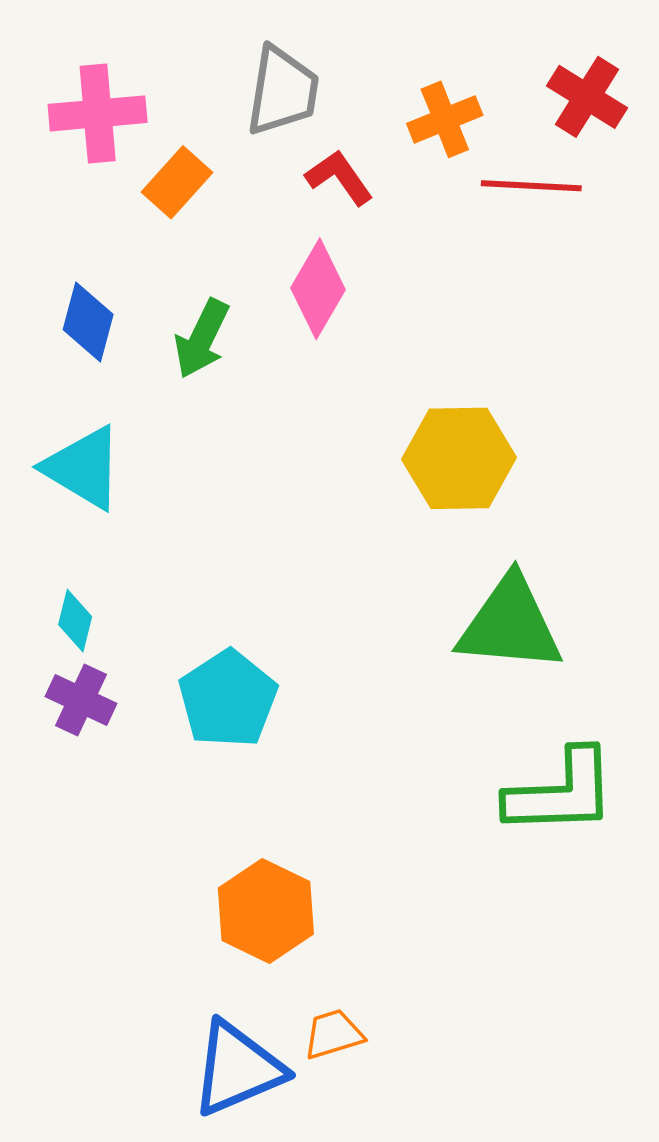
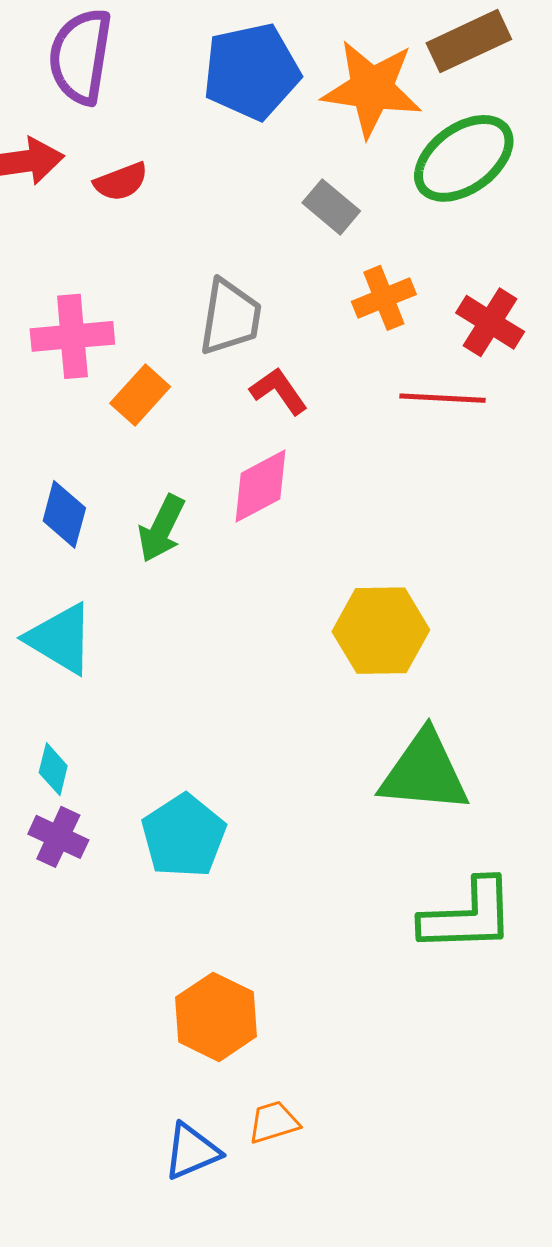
orange cross: (445, 119) -> (384, 298), moved
pink diamond: (318, 289) -> (261, 486), turned 32
blue triangle: (237, 1069) -> (192, 1151), size x0.7

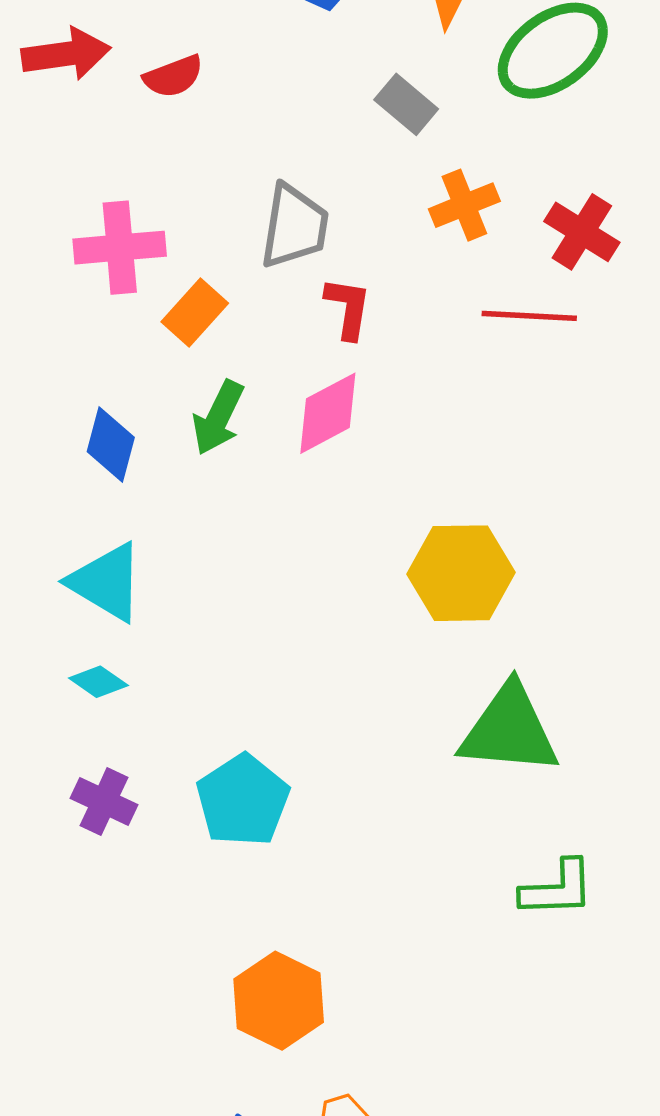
red L-shape: (279, 391) -> (348, 308), turned 44
green arrow: (161, 529) -> (218, 418), moved
cyan diamond: (53, 769) -> (98, 682), moved, turned -69
green L-shape: (468, 916) -> (557, 889), size x0.7

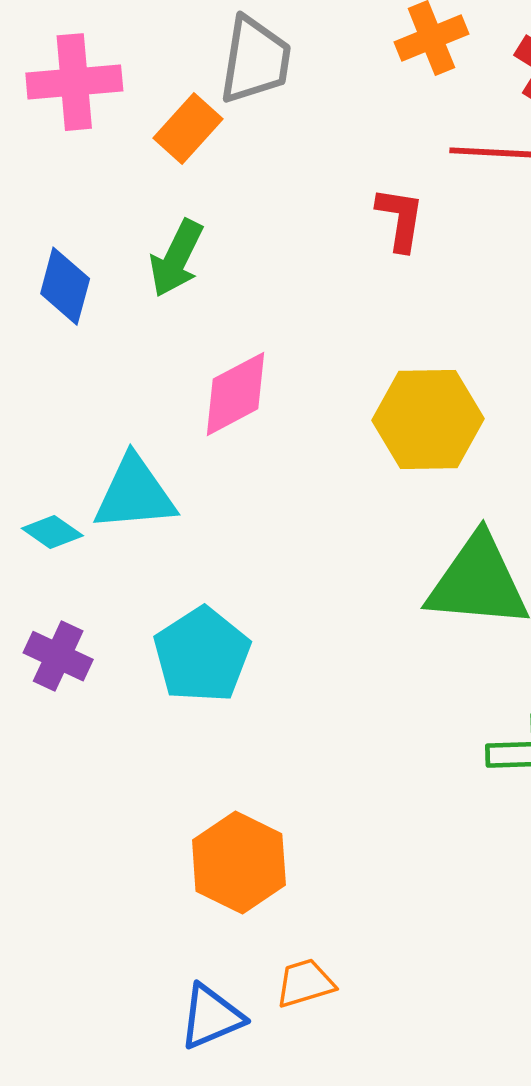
red L-shape: (348, 308) -> (400, 219), moved
orange rectangle: (195, 312) -> (188, 128), moved
pink diamond: (328, 413) -> (236, 394), moved
cyan triangle: (106, 582) -> (135, 494), moved, turned -36

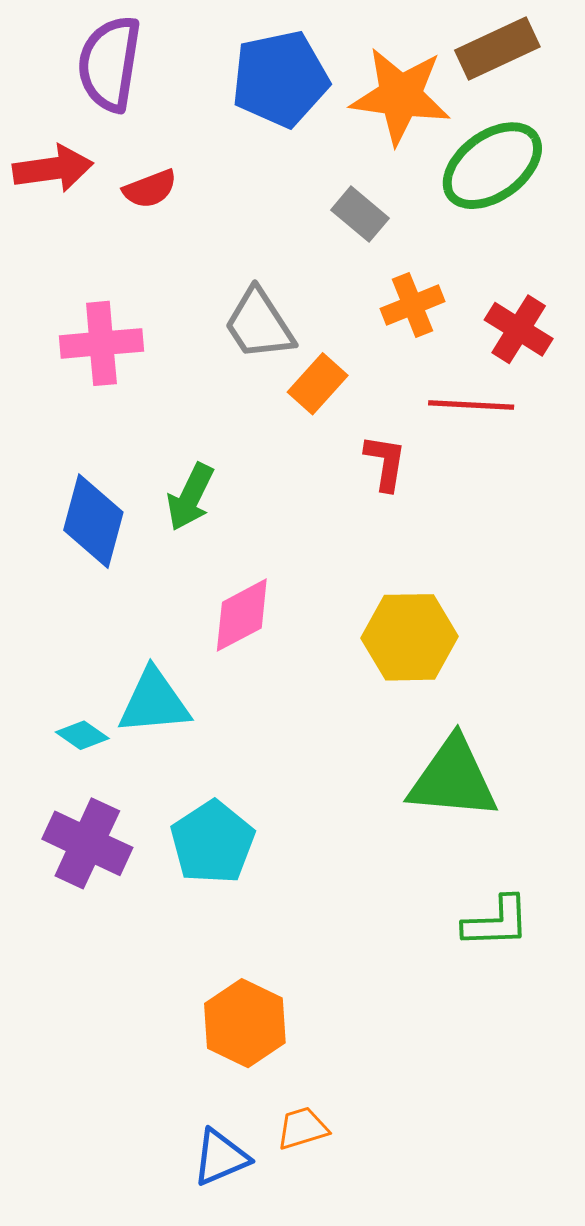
gray trapezoid: (255, 60) -> (259, 324), turned 138
orange rectangle: (188, 128) -> (318, 384), moved
blue diamond: (65, 286) -> (93, 521), size x1.4
purple cross: (58, 656) -> (87, 843), size x1.5

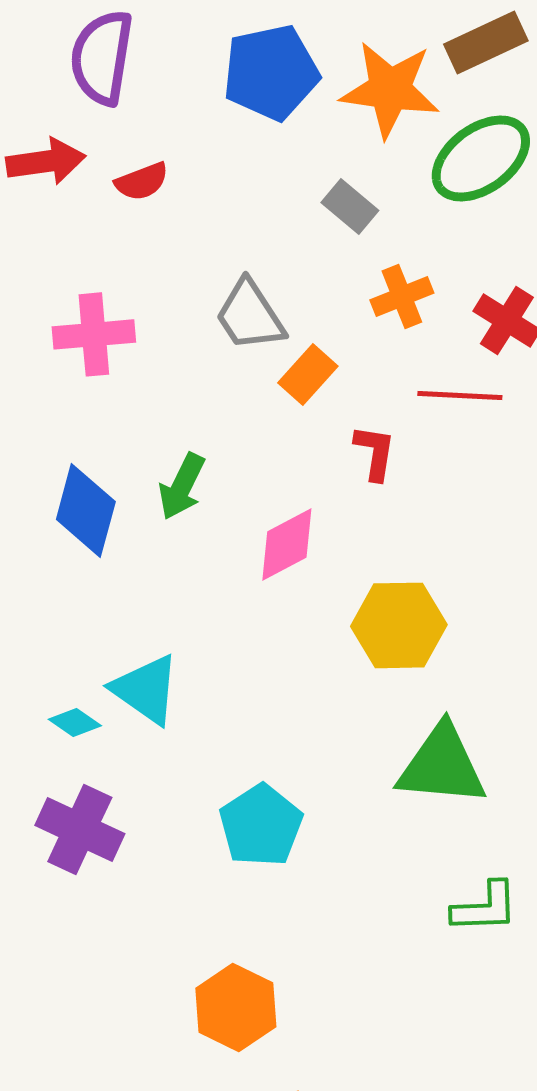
pink diamond: (242, 615) -> (287, 544), moved
cyan triangle: (154, 702) -> (146, 689), turned 40
cyan pentagon: (213, 842) -> (261, 825), moved

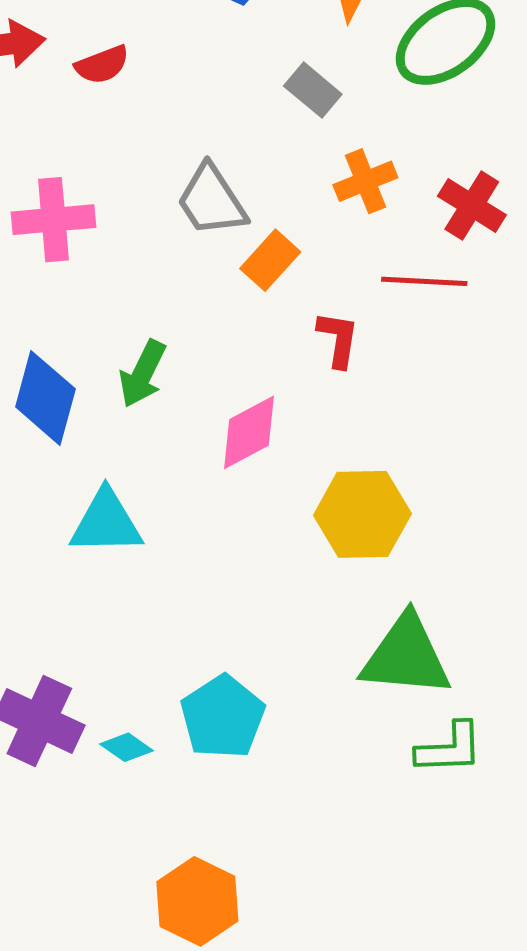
cyan triangle: (146, 689) -> (106, 523), moved, turned -36
cyan diamond: (75, 722) -> (126, 747), moved
green L-shape: (485, 907) -> (450, 748), moved

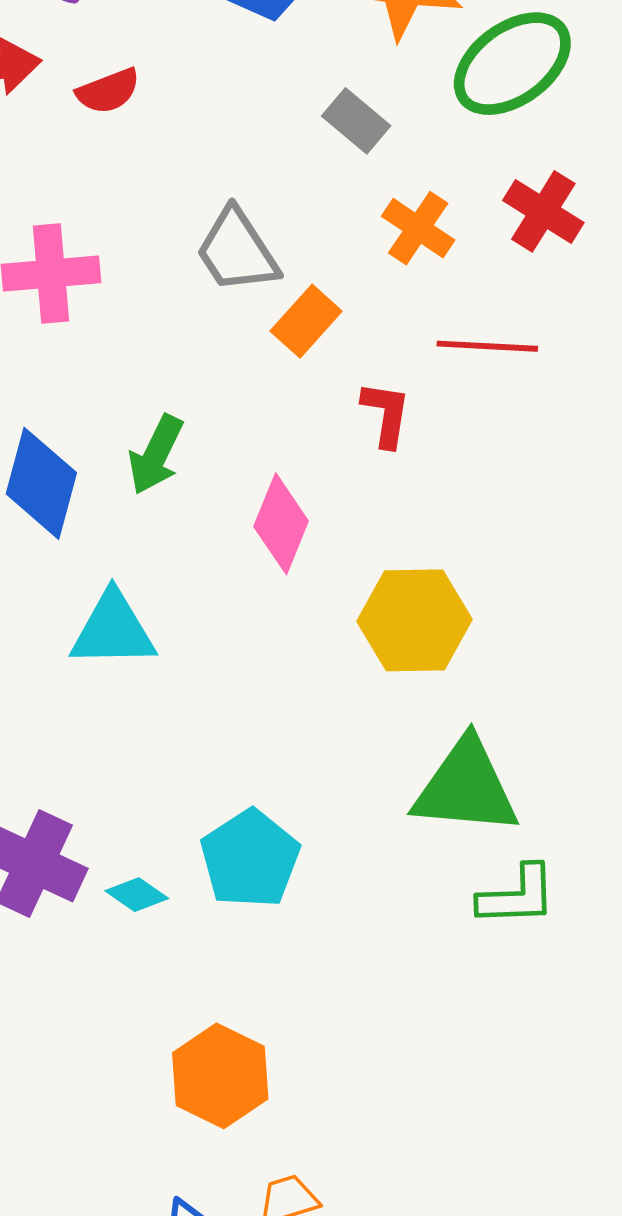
orange cross: (365, 181) -> (418, 228), turned -34
red cross: (472, 205) -> (543, 211), moved
pink diamond: (249, 432) -> (281, 524), turned -40

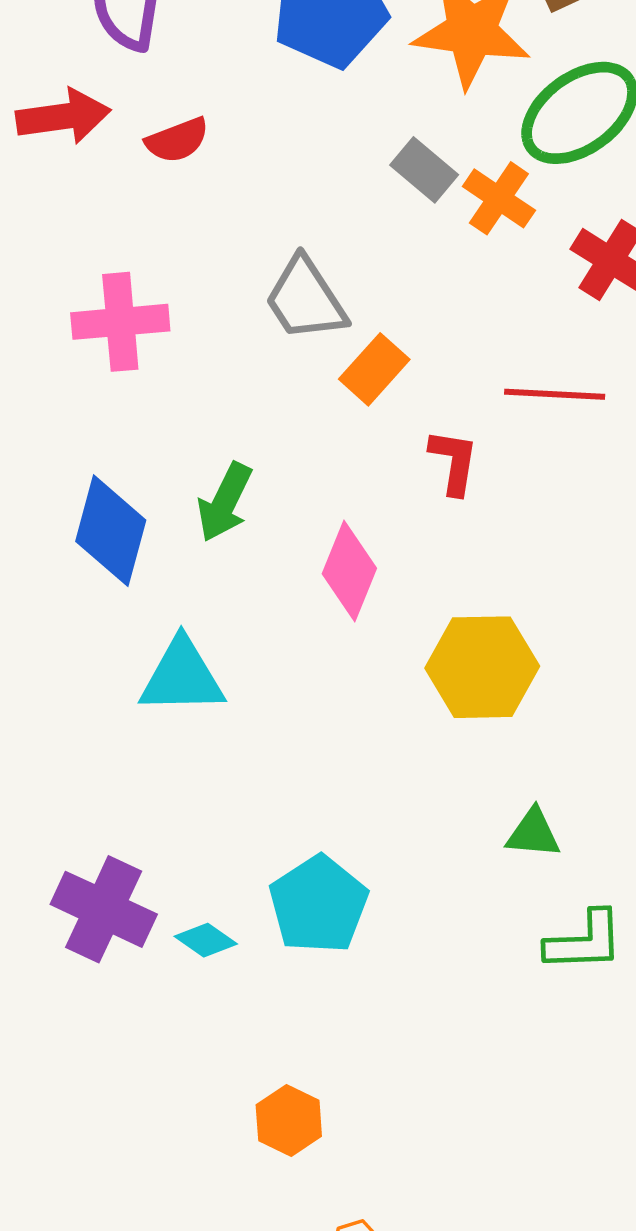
orange cross: (418, 228) -> (499, 198), moved
green triangle: (466, 787) -> (533, 833), size x0.5
orange hexagon: (220, 1076) -> (289, 1121), size x0.7

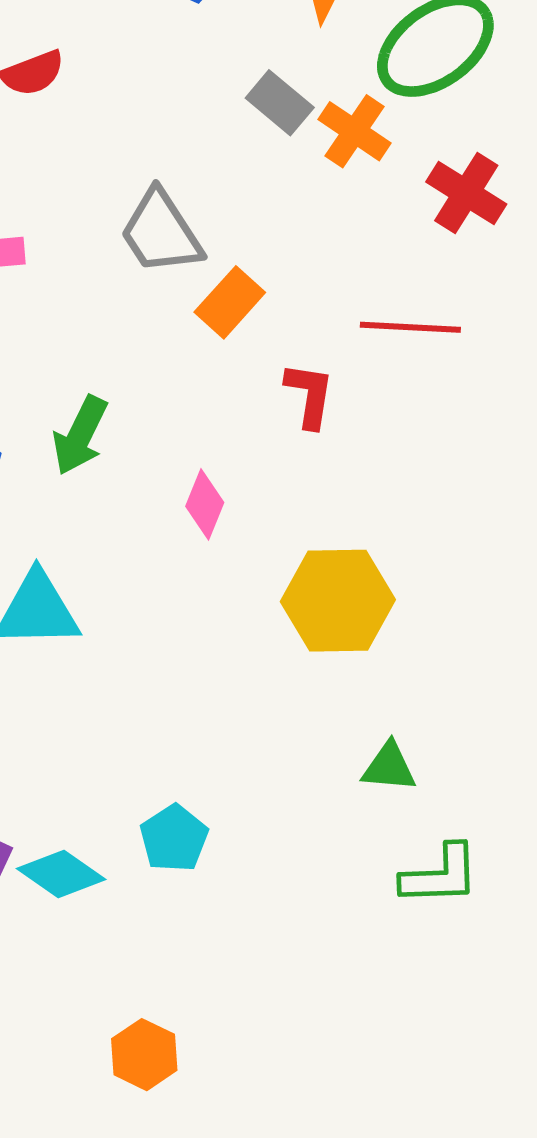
pink diamond: (349, 571) -> (205, 504), size x0.7
cyan pentagon: (318, 905) -> (174, 838), size x0.7
cyan diamond: (206, 940) -> (61, 874), size x1.4

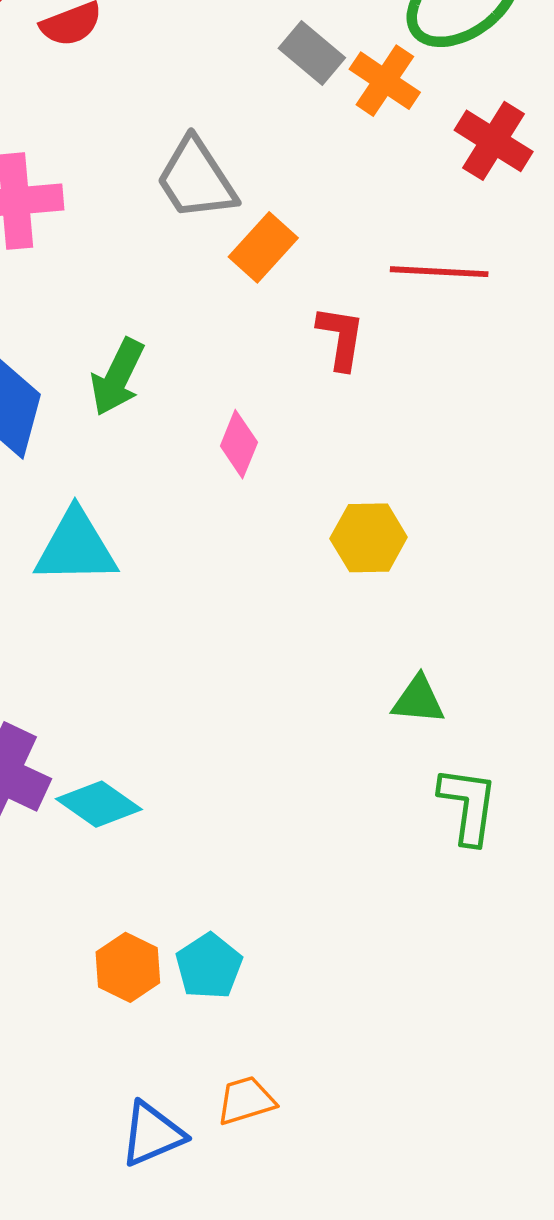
yellow hexagon: (338, 601) -> (369, 538), size x0.7
cyan pentagon: (174, 838) -> (209, 966), moved
green L-shape: (440, 875) -> (468, 805), turned -80
orange hexagon: (144, 1055) -> (128, 967), moved

